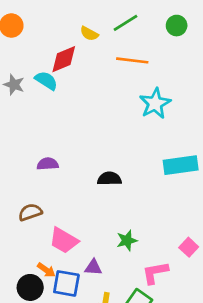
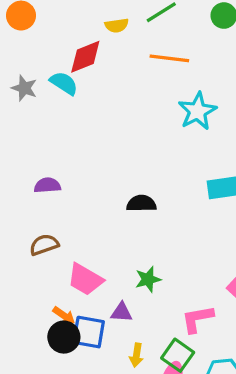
yellow semicircle: (89, 34) -> (117, 25), turned -36
purple semicircle: (48, 164) -> (47, 185), moved
green star: (127, 240) -> (148, 279), moved
black circle: (30, 287) -> (64, 337), moved

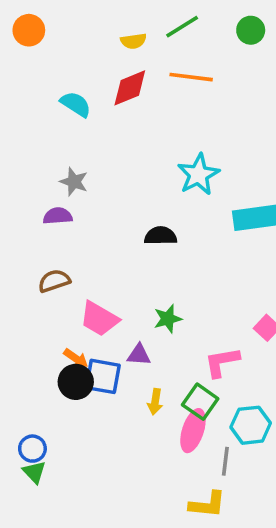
red diamond: (85, 57) -> (130, 88), moved
gray star: (24, 88) -> (74, 182), moved
cyan star: (197, 111) -> (198, 174), moved

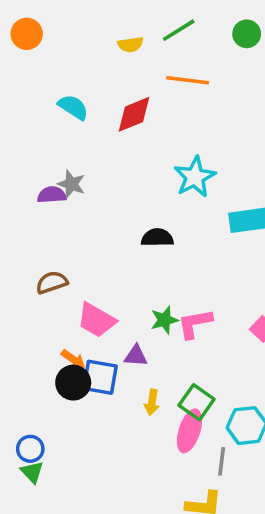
red diamond: (130, 88) -> (134, 114), moved
purple semicircle: (58, 216) -> (52, 195), moved
pink L-shape: (222, 362) -> (195, 324), moved

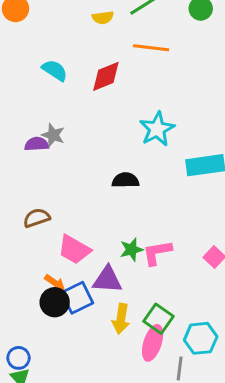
purple triangle: (136, 356) -> (107, 280), size x1.5
blue square: (100, 377) -> (77, 298), turned -36
yellow arrow: (152, 402) -> (121, 319), size x1.4

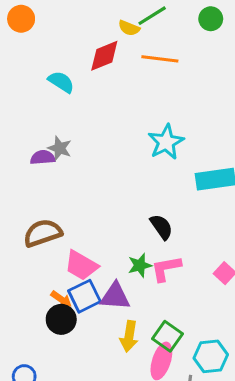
yellow semicircle: (103, 18) -> (129, 28), moved, turned 30
red diamond: (106, 76) -> (104, 56), moved
black semicircle: (125, 180) -> (161, 227), moved, turned 56
brown semicircle: (37, 218) -> (43, 233), size x1.4
blue square: (77, 298) -> (84, 296), moved

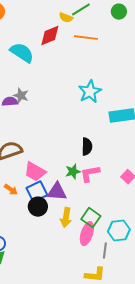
cyan semicircle: (61, 82) -> (22, 53), size x1.4
black semicircle: (161, 227) -> (87, 147), turned 36
orange arrow: (61, 299) -> (11, 190), moved
black circle: (61, 319) -> (38, 207), moved

